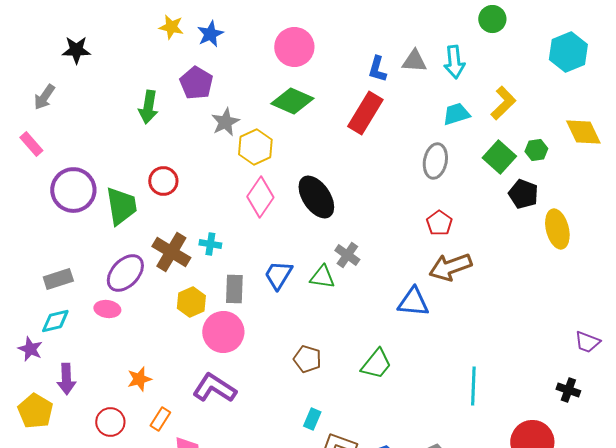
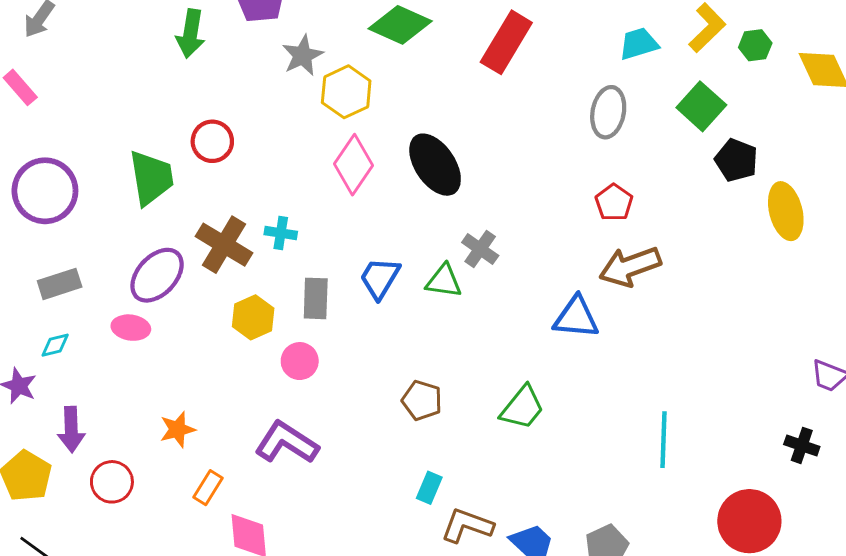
green hexagon: (536, 150) -> (755, 45), moved
purple circle: (73, 190) -> (45, 191), moved
cyan diamond: (55, 321) -> (55, 345), size x0.7
pink circle: (223, 332) -> (300, 361), size x0.6
red circle: (110, 422) -> (112, 482), moved

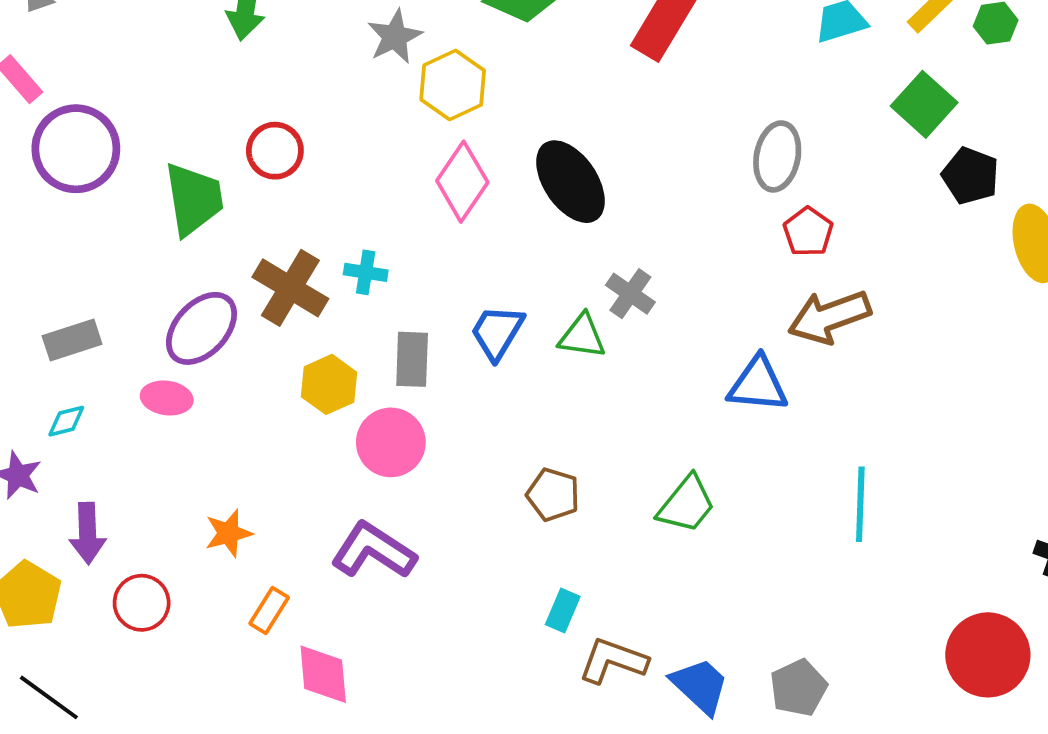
gray ellipse: (608, 112) -> (777, 156), moved
purple circle: (45, 191) -> (76, 149), moved
pink circle: (300, 361) -> (391, 442), size x1.4
cyan line: (664, 440) -> (860, 504), moved

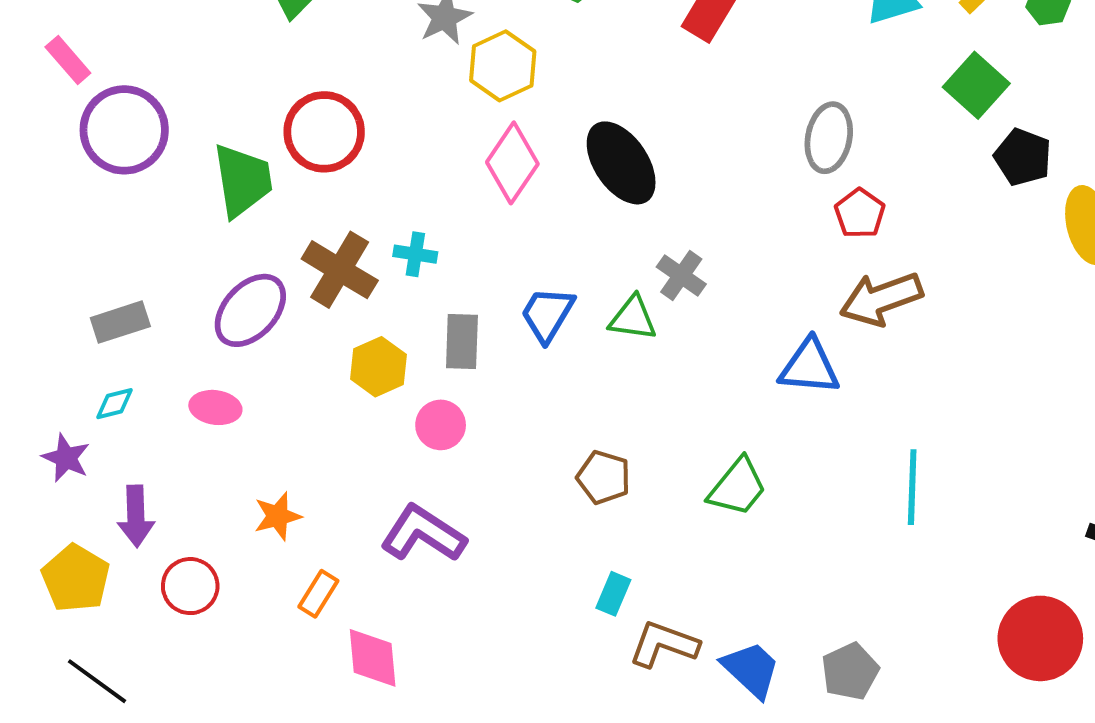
red circle: (275, 151) -> (324, 132), size x1.4
pink ellipse: (167, 398) -> (215, 407), moved
pink circle: (391, 442) -> (441, 425), size x0.7

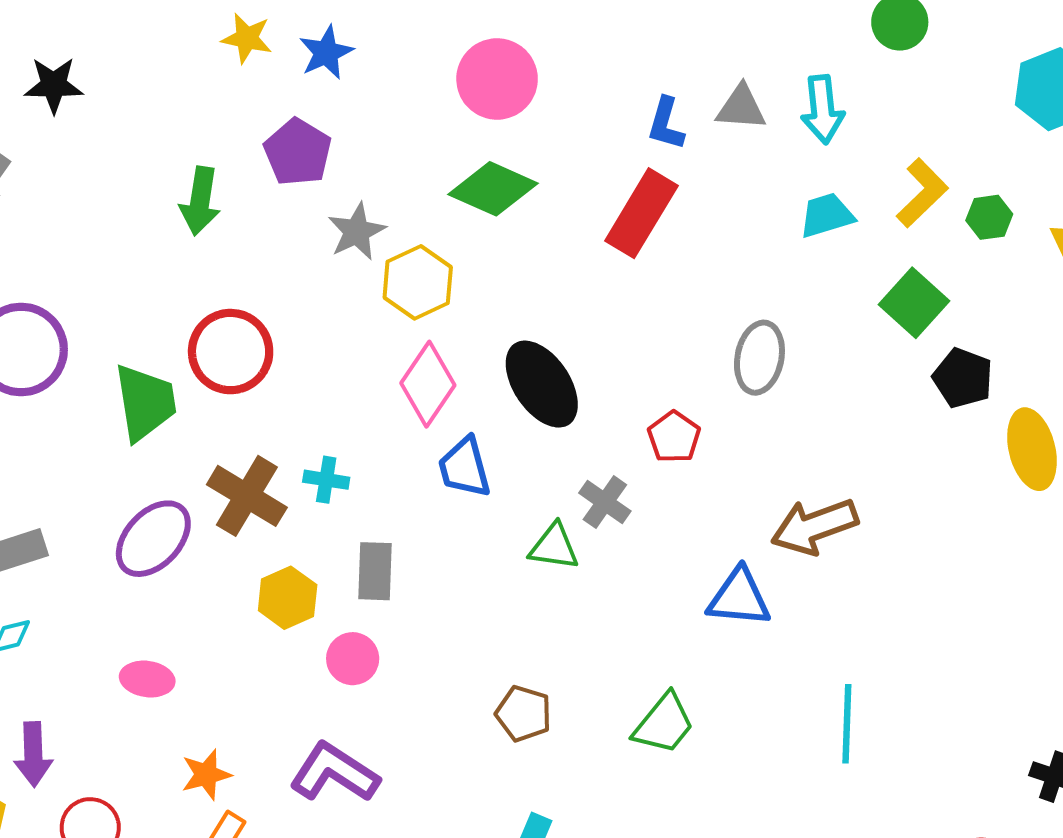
red pentagon: (860, 213) -> (674, 437), moved
blue trapezoid: (547, 314) -> (465, 467), moved, turned -46
pink ellipse: (215, 407) -> (147, 679), moved
orange star: (278, 516) -> (206, 775), moved

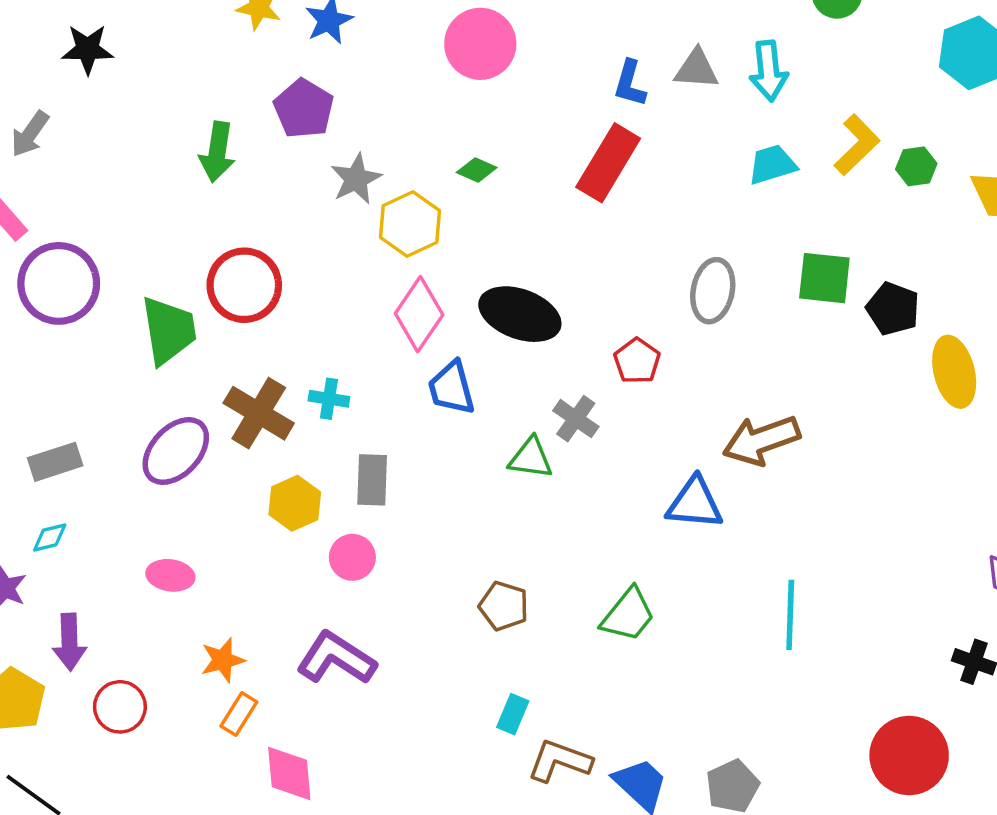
green diamond: (493, 189) -> (477, 170), moved, size x0.5
green square: (914, 303) -> (824, 278), moved, turned -36
black ellipse: (542, 384) -> (520, 314), turned -36

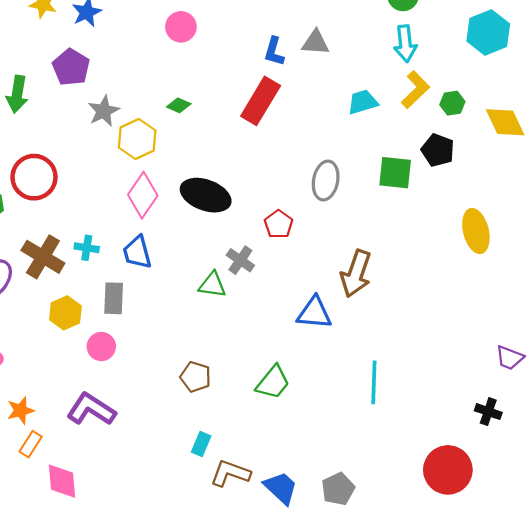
pink circle: (480, 44) -> (181, 27), size x0.7
cyan arrow: (769, 71) -> (405, 44), moved
black pentagon: (893, 309) -> (438, 150), moved
blue trapezoid: (451, 388) -> (137, 252), moved
brown arrow: (761, 440) -> (356, 274), turned -51

